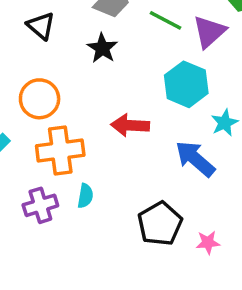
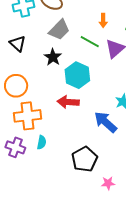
cyan hexagon: (186, 84) -> (77, 75), moved
purple cross: (40, 205) -> (15, 147), turned 36
pink star: (208, 242) -> (108, 183), moved

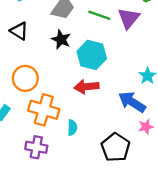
orange cross: (28, 116) -> (44, 110), turned 32
cyan semicircle: (42, 142) -> (72, 128), moved
pink star: (108, 183) -> (146, 127), moved

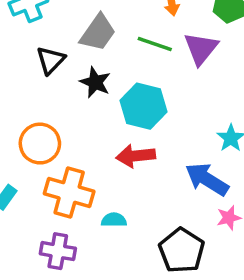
black triangle: (19, 31) -> (51, 60), moved, turned 42
cyan semicircle: (72, 128) -> (114, 220), turned -91

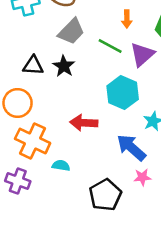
black triangle: (51, 60) -> (33, 66), moved, turned 40
cyan hexagon: (144, 106) -> (123, 93), moved

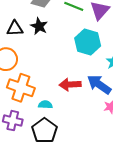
red arrow: (84, 123) -> (70, 84), moved
black pentagon: (105, 195) -> (44, 131), moved

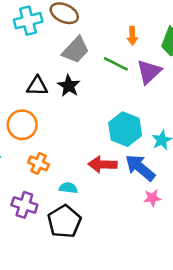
cyan hexagon: (88, 42) -> (125, 129), moved
orange cross: (21, 88) -> (39, 163), size x0.6

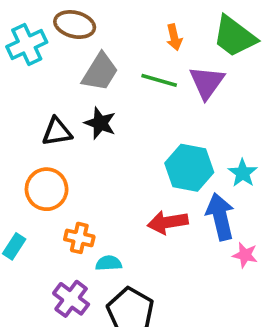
blue arrow: (140, 168) -> (220, 217), turned 48
cyan semicircle: (68, 188) -> (109, 263), moved
pink star: (152, 198) -> (245, 255), turned 30
purple cross: (24, 205) -> (71, 299), turned 30

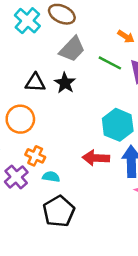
orange arrow: (174, 37) -> (126, 36), turned -56
cyan cross: (27, 44) -> (27, 21), turned -35
purple cross: (71, 299) -> (16, 177), moved

